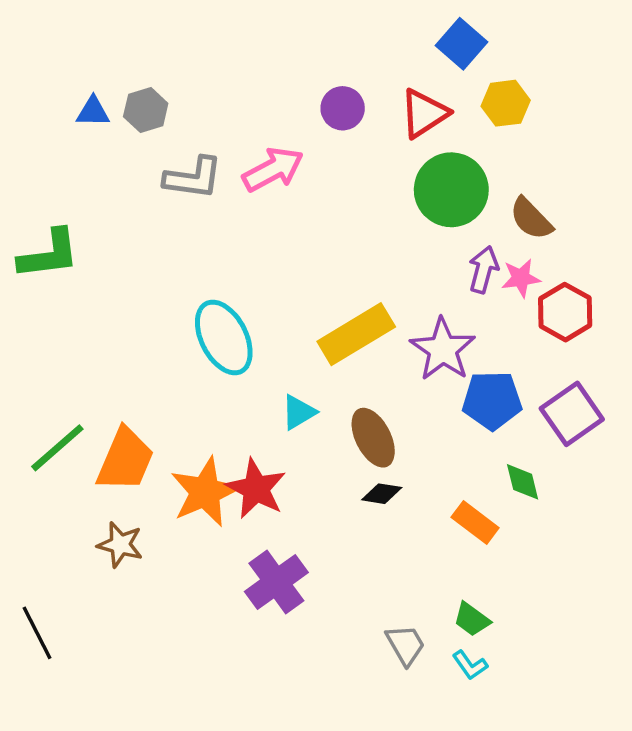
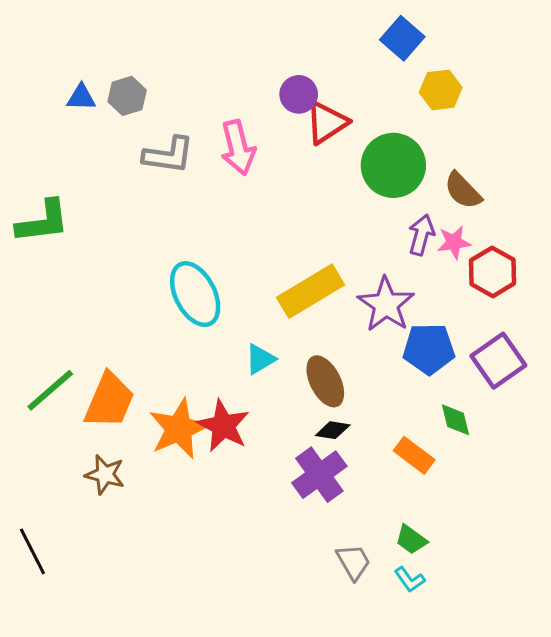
red triangle: (424, 113) -> (327, 123), moved
pink arrow: (273, 169) -> (238, 148), turned 104
purple cross: (276, 582) -> (319, 475), moved

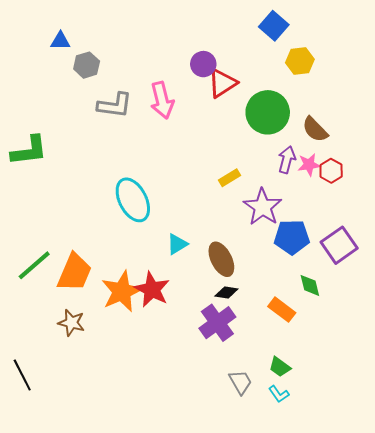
blue triangle: (81, 97) -> (60, 41), moved
red hexagon: (492, 272) -> (331, 171), moved, size x0.7
yellow rectangle: (311, 291) -> (229, 178), moved, size x0.5

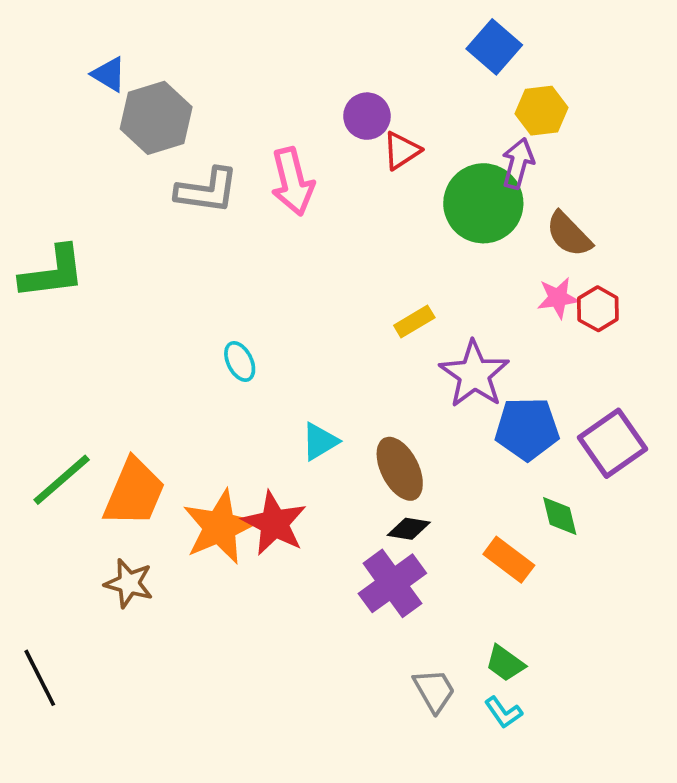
blue triangle: (60, 41) -> (109, 74), turned 30
gray hexagon: (87, 65) -> (156, 118), size x1.5
red triangle: (222, 83) -> (402, 151), size x0.7
purple arrow: (287, 160) -> (518, 163), moved
cyan ellipse: (133, 200) -> (240, 362), size x0.5

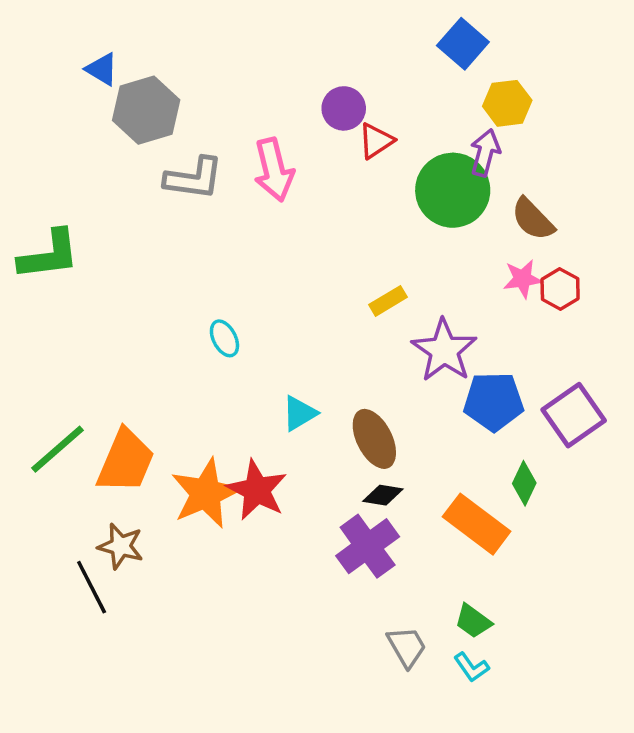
green diamond: (560, 516) -> (524, 483), turned 39
orange rectangle: (509, 560) -> (477, 524), size x1.4
black line: (40, 678) -> (92, 587), moved

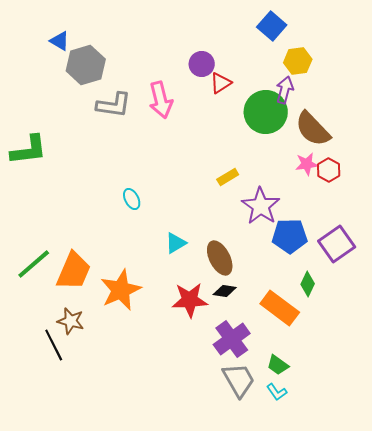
brown semicircle: (533, 219) -> (313, 129), size x1.4
red star: (257, 490) -> (190, 300), moved, turned -30
purple cross: (368, 546) -> (232, 339), moved
gray trapezoid: (407, 647) -> (239, 380), size x1.4

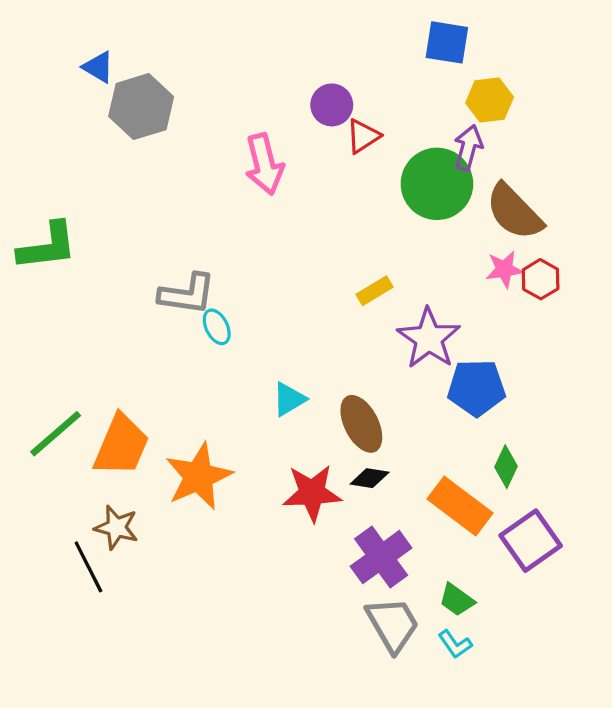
blue square: (272, 26) -> (447, 42), turned -32
gray L-shape: (114, 105) -> (187, 294), moved
purple square: (337, 244) -> (531, 541), moved

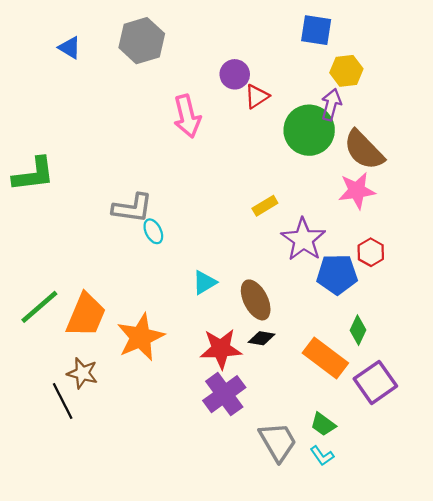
gray hexagon: (141, 107) -> (142, 41), moved
pink star: (504, 269) -> (357, 191), size x1.4
red hexagon: (541, 279) -> (371, 252), moved
purple cross: (381, 557) -> (224, 394), moved

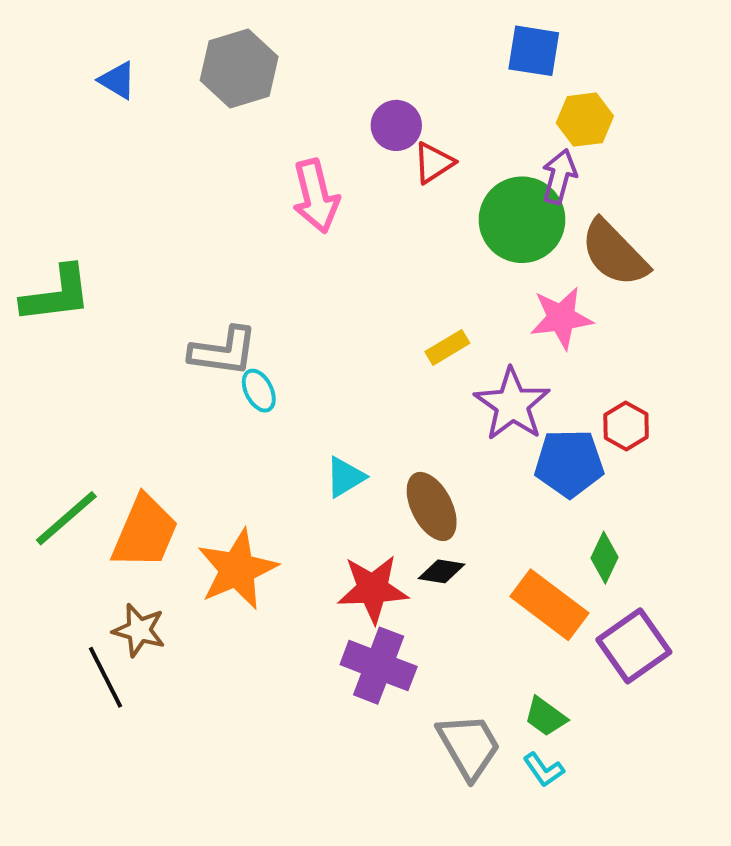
pink star: (357, 191) -> (561, 318), moved
purple cross: (224, 394) -> (379, 666), turned -33

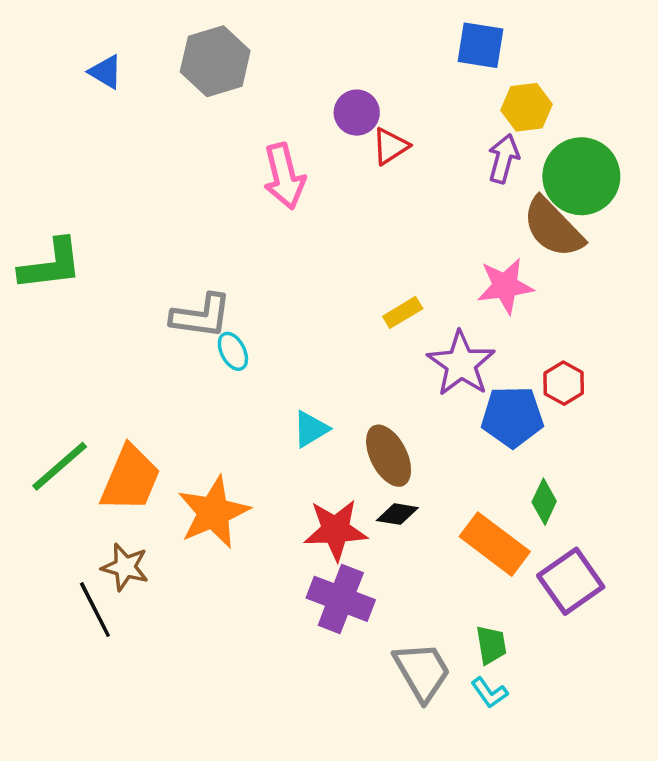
green circle: (522, 220) -> (581, 176), moved
green trapezoid: (546, 717) -> (491, 645), turned -135

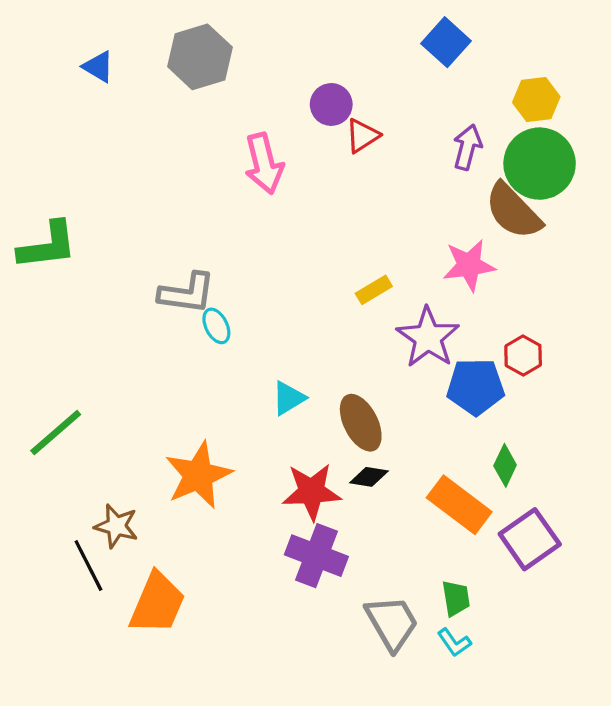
blue square: (481, 45) -> (446, 42), turned 33
yellow hexagon: (526, 107) -> (536, 100), moved
orange trapezoid: (130, 479) -> (157, 603), moved

